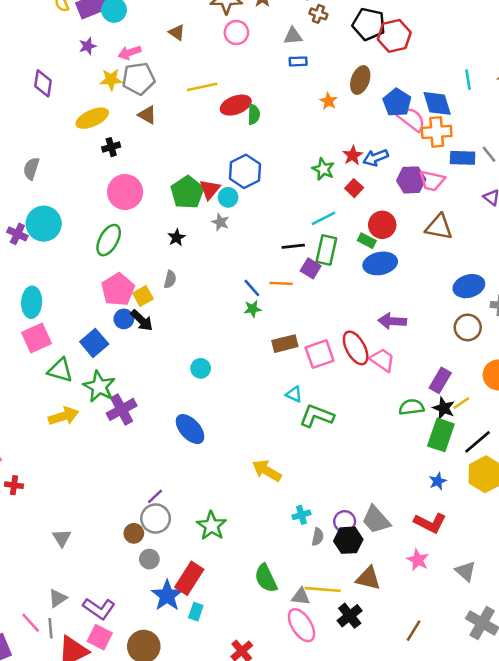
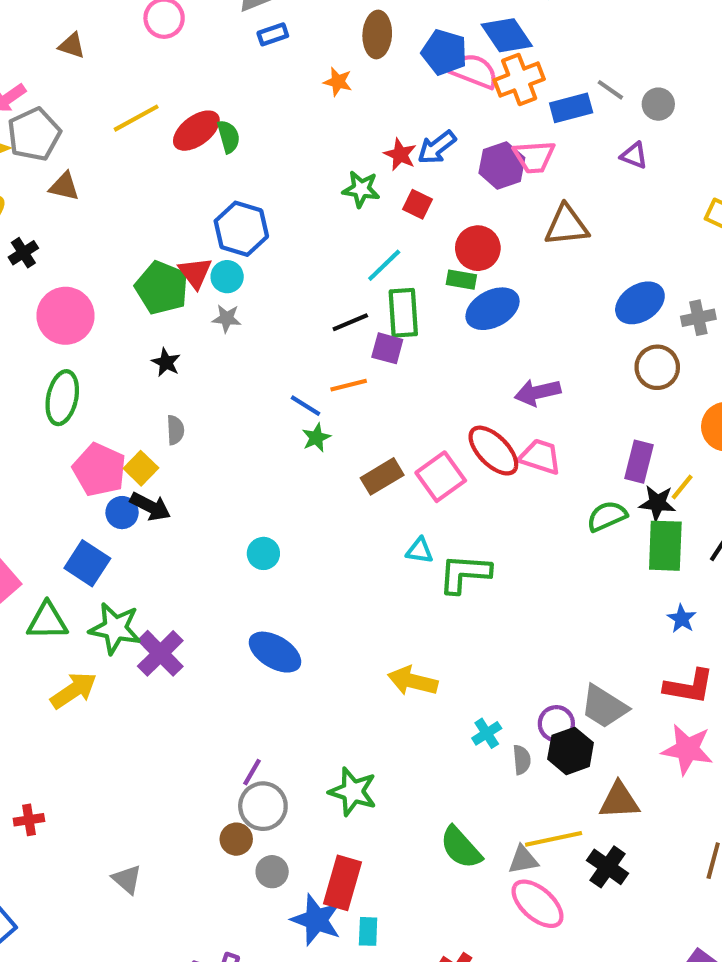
pink star: (418, 560) -> (687, 749), size x1.4

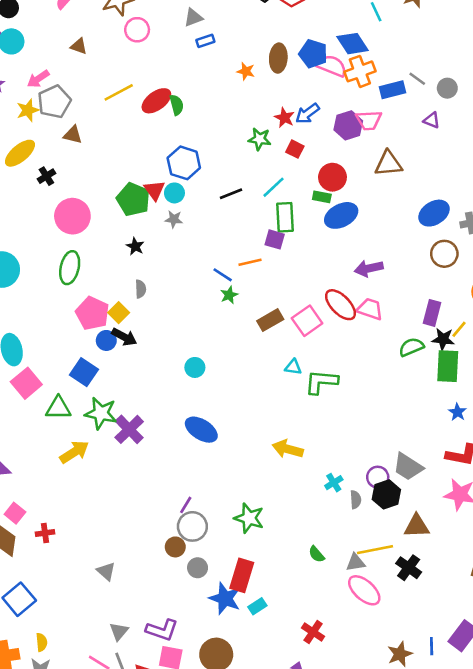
brown ellipse: (377, 35) -> (278, 58), moved
black line: (350, 322) -> (231, 194), moved
green semicircle: (461, 848) -> (317, 554), size x0.6
cyan rectangle: (368, 931) -> (257, 606), turned 54

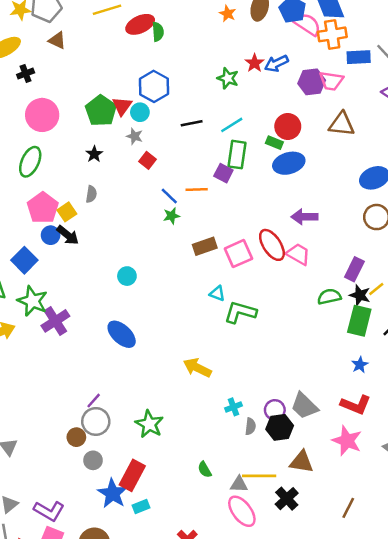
red square: (295, 149) -> (147, 160), moved

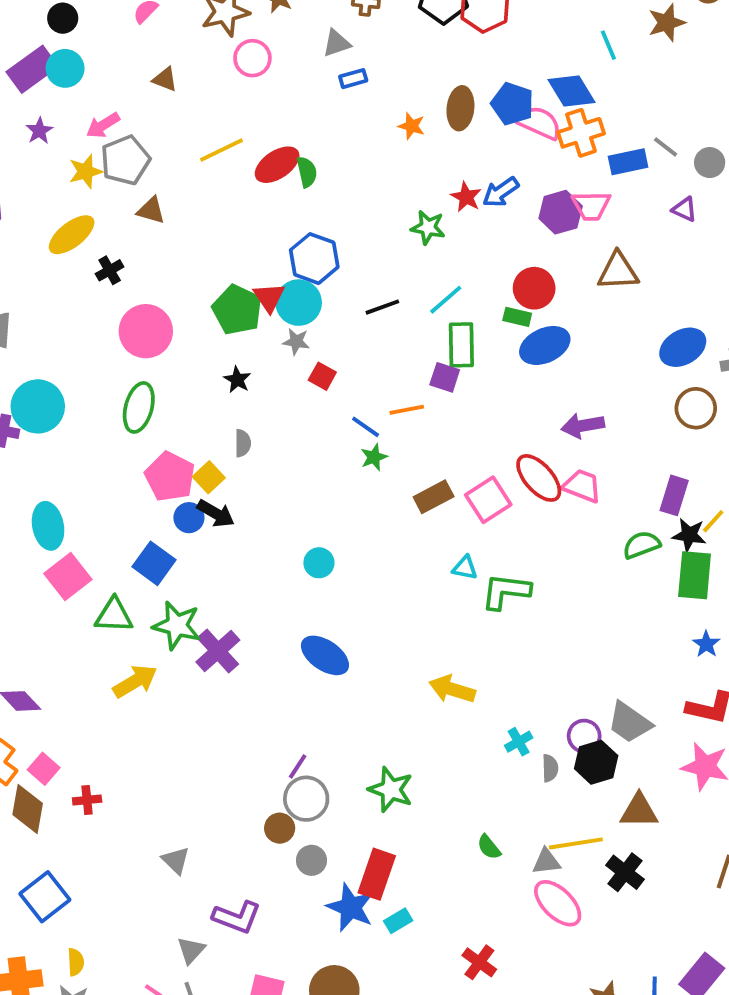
cyan circle: (140, 112) -> (299, 303), size x1.5
purple L-shape: (49, 511) -> (237, 917), moved

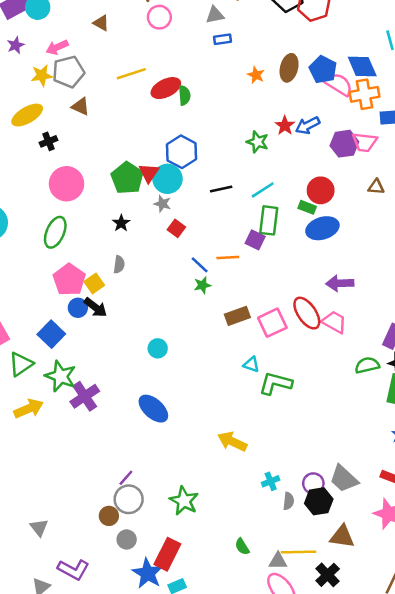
brown triangle: (618, 271) -> (376, 187), size x0.6
green triangle: (114, 615) -> (21, 364), turned -44

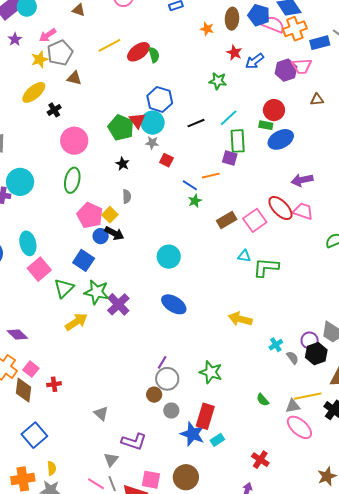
red star: (285, 126) -> (234, 53), moved
cyan circle: (158, 348) -> (169, 257), size x1.5
gray semicircle: (288, 501) -> (293, 358), turned -32

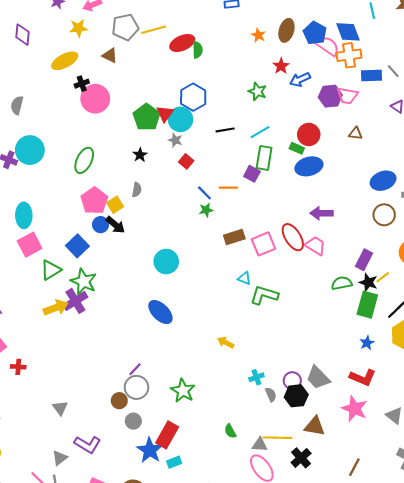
gray pentagon: (60, 53) -> (125, 27), moved
pink circle: (74, 141) -> (95, 99), moved
purple cross: (118, 304) -> (75, 301), moved
yellow arrow: (240, 319) -> (226, 343), size x0.7

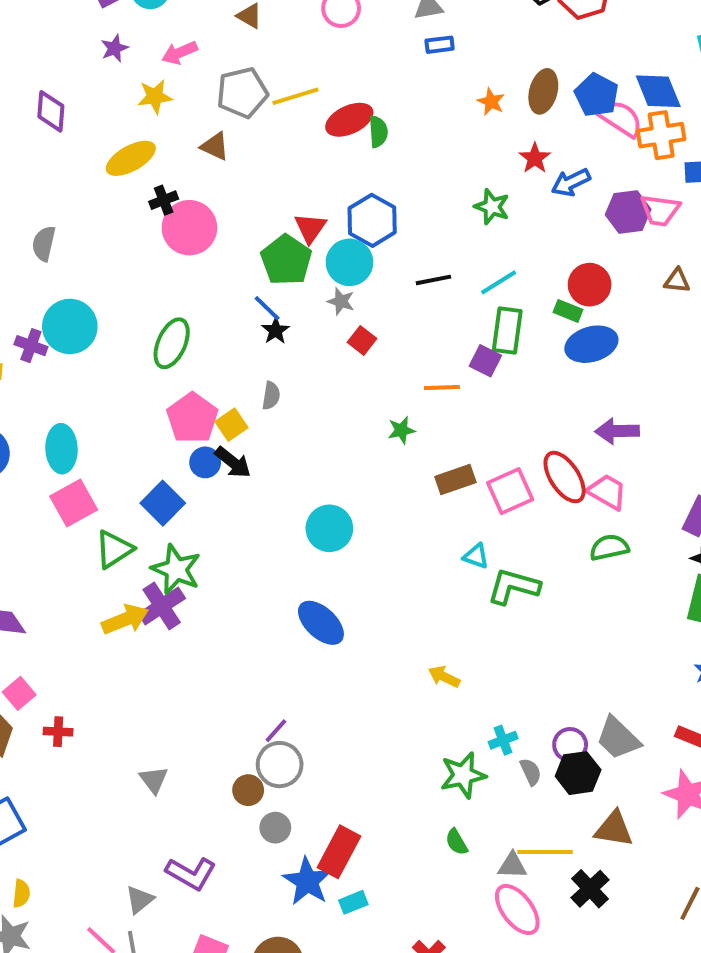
red triangle: (165, 114) -> (310, 228), moved
blue line: (204, 193) -> (267, 308), moved
green semicircle: (342, 283) -> (609, 547), moved
green star: (183, 391) -> (463, 775), moved, turned 30
gray triangle: (60, 408) -> (154, 780), moved

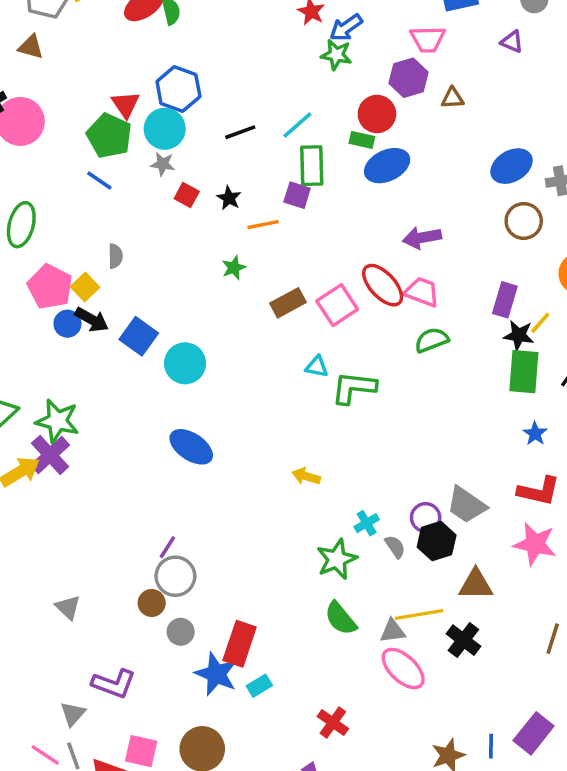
green star: (492, 207) -> (336, 55), moved
purple hexagon: (628, 212) -> (409, 78), moved
black star: (276, 331) -> (229, 198), moved
blue square: (163, 503) -> (139, 336), moved
green semicircle: (457, 842) -> (341, 618), size x1.5

